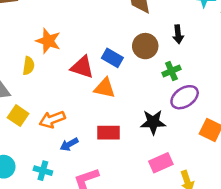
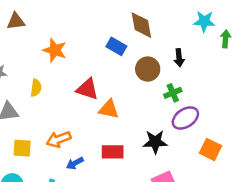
orange star: (48, 41) -> (55, 50), moved
blue rectangle: (112, 58) -> (116, 46), moved
yellow square: (18, 116) -> (22, 148), moved, turned -30

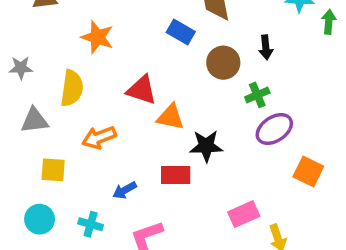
yellow semicircle: (36, 88) -> (72, 88), size x1.5
orange arrow: (59, 139) -> (99, 138), moved
black star: (155, 142) -> (206, 146), moved

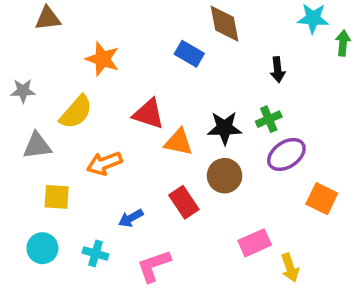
brown circle: (223, 63) -> (225, 176), moved
yellow semicircle: (72, 88) -> (76, 112), turned 33
black star: (206, 146) -> (225, 128), moved
red rectangle: (176, 175) -> (184, 202), turned 56

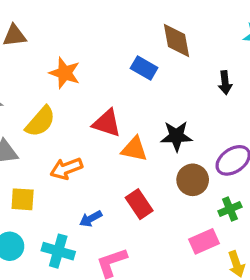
green cross: (269, 119) -> (230, 209), moved
brown circle: (225, 176) -> (193, 180), moved
cyan cross: (95, 253) -> (58, 251), size x1.4

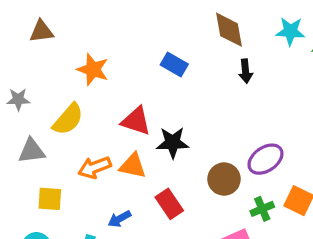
brown diamond: (176, 40) -> (229, 30), moved
black arrow: (225, 83) -> (246, 71), moved
black star: (176, 136) -> (173, 143), moved
orange triangle: (134, 149) -> (133, 166), moved

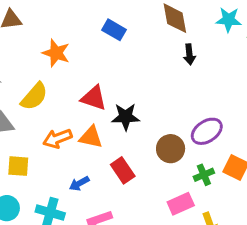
blue rectangle: (174, 65) -> (114, 30), moved

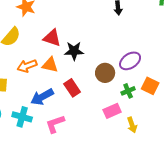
blue arrow: (79, 183) -> (42, 97), size x1.6

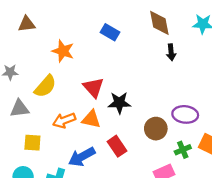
red triangle: (52, 38) -> (94, 87), turned 30
purple ellipse: (130, 61) -> (185, 114), turned 40

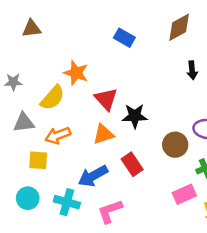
brown diamond: (159, 23) -> (179, 27), turned 72
orange star: (63, 51) -> (76, 73), moved
black arrow: (171, 52) -> (192, 70), moved
orange triangle: (91, 119) -> (103, 134), turned -30
orange arrow: (64, 120) -> (58, 136), moved

